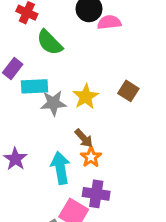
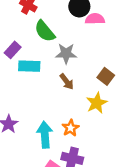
yellow star: (86, 97) -> (97, 103), moved
gray star: (53, 103) -> (66, 54), moved
brown arrow: (84, 138) -> (67, 82), moved

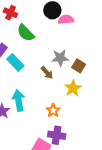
gray star: (66, 54) -> (60, 58), moved
cyan rectangle: (29, 66) -> (15, 63), turned 48
cyan arrow: (45, 135) -> (19, 100), moved

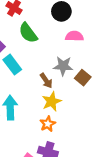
pink semicircle: (66, 20) -> (74, 36), moved
yellow star: (73, 88) -> (52, 101), moved

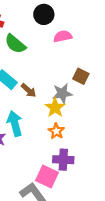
gray star: (63, 66) -> (62, 93), moved
brown arrow: (46, 81) -> (29, 90), moved

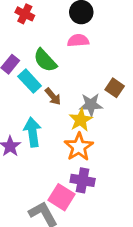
pink semicircle: (63, 36) -> (78, 41), moved
green semicircle: (15, 44) -> (45, 60), moved
orange star: (56, 131) -> (79, 147), size x1.5

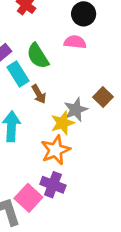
gray star: (91, 105) -> (76, 110), turned -30

